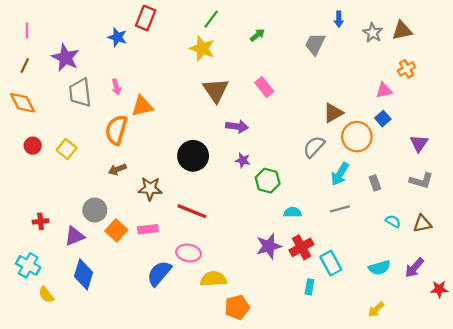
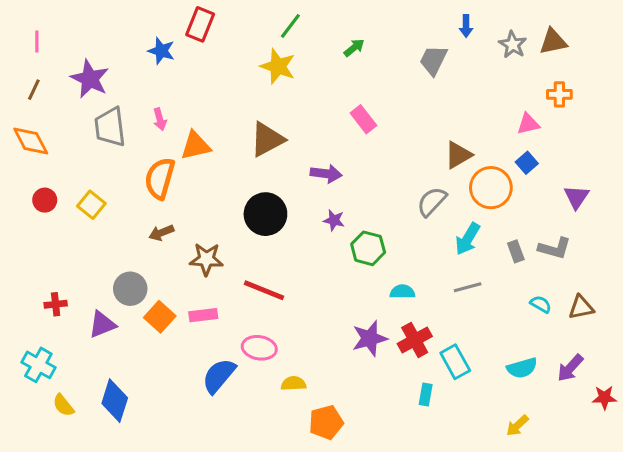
orange cross: (407, 69) -> (559, 94), turned 30
brown triangle: (216, 90) -> (267, 139), moved, turned 36
gray L-shape: (421, 181) -> (555, 248), moved
blue diamond: (84, 274) -> (115, 401), moved
yellow semicircle: (213, 279) -> (293, 384), size x0.7

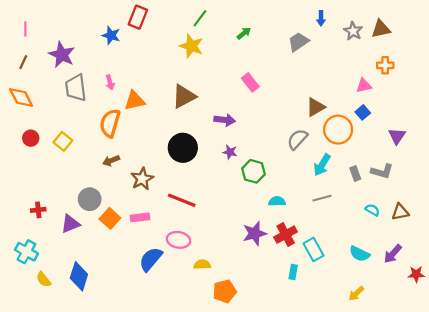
gray trapezoid: (433, 60) -> (298, 42), turned 30
brown star: (206, 259) -> (142, 179), turned -30
cyan semicircle: (522, 368) -> (359, 254), turned 42

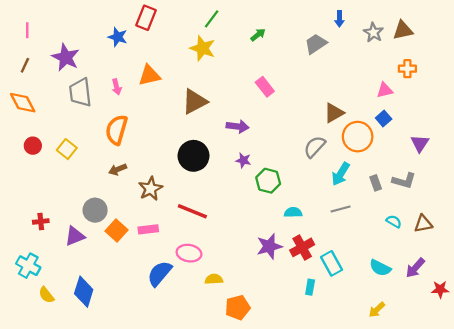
orange triangle: (135, 101) -> (149, 75), moved

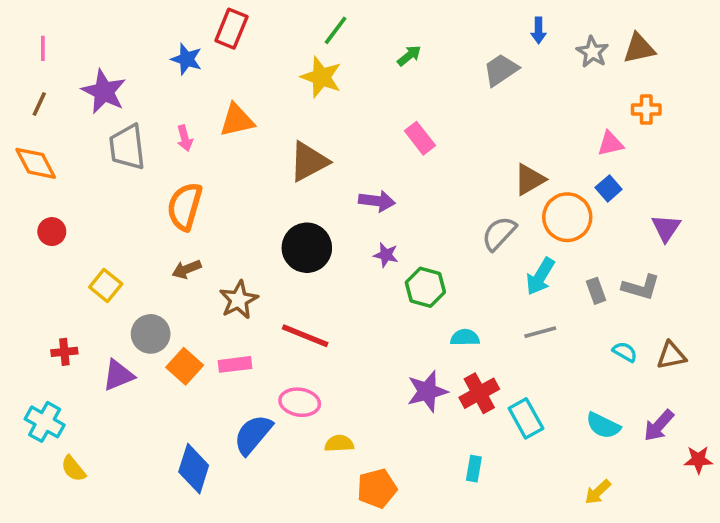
yellow square: (67, 149) -> (106, 285), moved
cyan rectangle: (310, 287) -> (474, 469), moved
blue diamond: (84, 292) -> (194, 469), moved

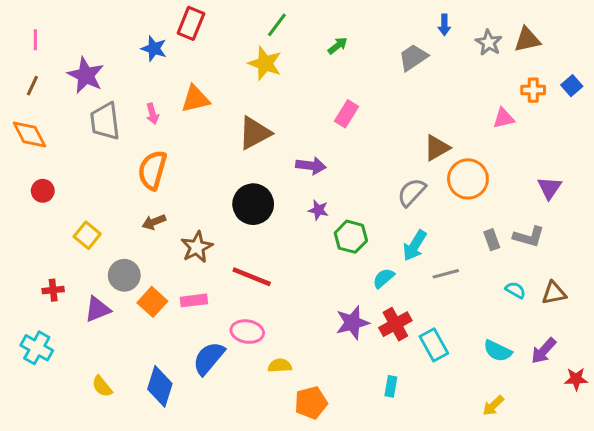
pink rectangle: (420, 138) -> (346, 114), turned 70
blue square: (609, 188) -> (572, 86), moved
cyan arrow: (540, 276) -> (415, 246), moved
cyan semicircle: (465, 338) -> (384, 278), turned -40
yellow semicircle: (73, 469) -> (102, 386), moved

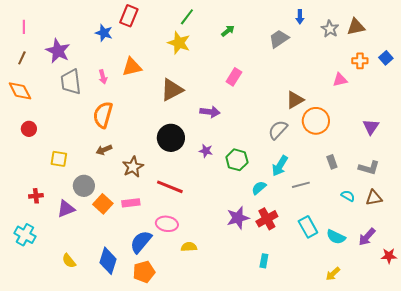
purple star: (318, 210) -> (206, 151), moved
yellow square: (87, 235) -> (59, 159), turned -30
gray L-shape: (529, 237) -> (369, 168), moved
cyan rectangle: (434, 345) -> (308, 227), moved
orange pentagon: (311, 403) -> (144, 272), moved

